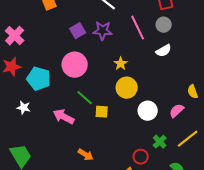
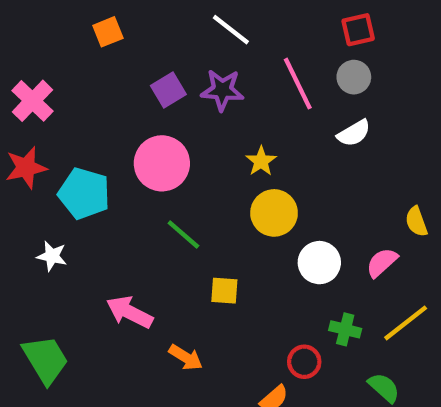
yellow square: (102, 112) -> (224, 291), moved
pink arrow: (64, 117) -> (130, 312), moved
green cross: (160, 142) -> (345, 329), turned -32

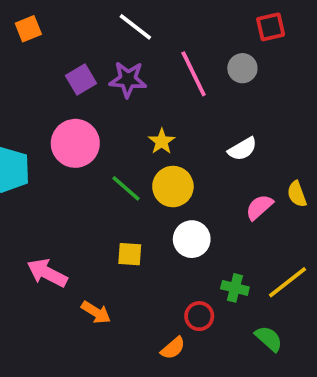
red square: (358, 30) -> (271, 27), moved
white semicircle: (354, 133) -> (242, 149), moved
green line: (183, 235) -> (126, 188), moved
white circle: (319, 263) -> (192, 239), moved
pink semicircle: (382, 263) -> (259, 207), moved

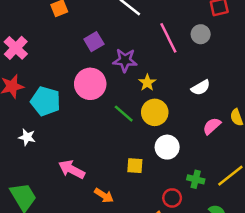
purple star: (128, 79) -> (125, 60), moved
yellow square: (130, 254) -> (135, 166), moved

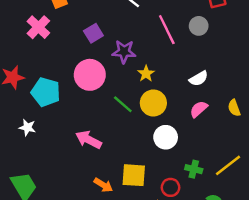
pink cross: (16, 48) -> (38, 27), moved
pink semicircle: (212, 126) -> (199, 109), moved
yellow square: (135, 166) -> (134, 175), moved, size x1.5
pink arrow: (72, 169) -> (89, 140), moved

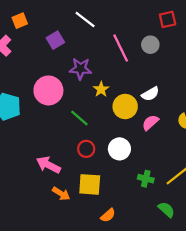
purple square: (93, 33) -> (55, 40), moved
yellow circle: (153, 103) -> (125, 107), moved
pink arrow: (89, 140) -> (48, 165), moved
red circle: (170, 187) -> (86, 149), moved

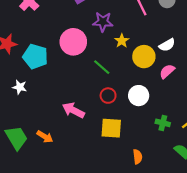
orange arrow: (61, 194) -> (45, 137), moved
orange semicircle: (108, 215) -> (138, 157), moved, turned -56

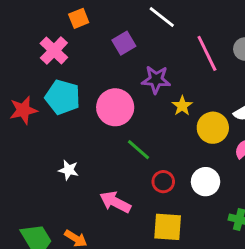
cyan pentagon: (35, 57) -> (63, 97), moved
green line: (102, 67) -> (138, 150), moved
white star: (20, 87) -> (69, 170), moved

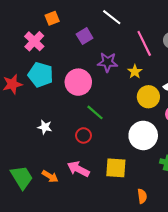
yellow star: (182, 106) -> (135, 72), moved
red circle: (163, 182) -> (84, 135), moved
white circle: (206, 182) -> (143, 135), size x1.4
pink arrow: (115, 202) -> (78, 169), moved

